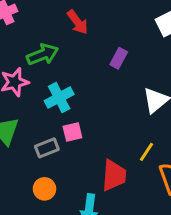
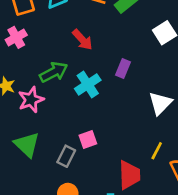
cyan cross: (59, 98) -> (88, 84), moved
gray rectangle: (47, 148) -> (66, 156), turned -36

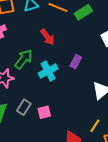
green arrow: (54, 72) -> (24, 59), turned -30
gray rectangle: (66, 156) -> (24, 107), moved

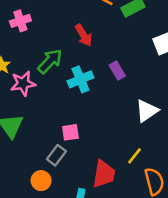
purple rectangle: (76, 62) -> (117, 70), turned -64
gray rectangle: (24, 107) -> (56, 155), moved

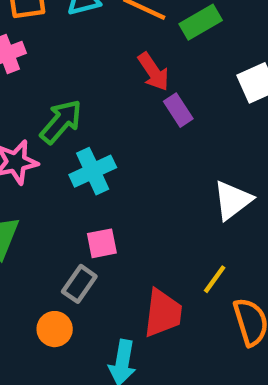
red arrow: (84, 35) -> (153, 72), moved
purple rectangle: (117, 70) -> (178, 110), moved
cyan cross: (80, 79) -> (93, 171), moved

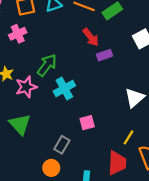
purple rectangle: (178, 110) -> (104, 55), turned -72
pink square: (102, 243) -> (87, 123), moved
red trapezoid: (163, 313) -> (117, 163), moved

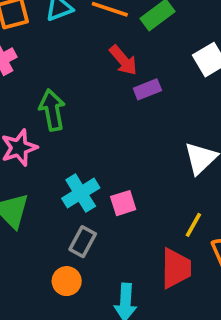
green arrow: (47, 65) -> (52, 110), turned -45
cyan cross: (64, 88) -> (81, 193), moved

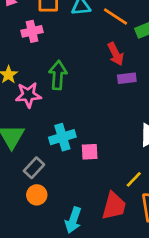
gray rectangle: (83, 242) -> (34, 168), moved

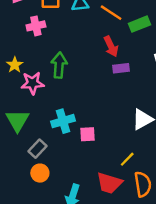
red trapezoid: (114, 206) -> (109, 183), turned 92

